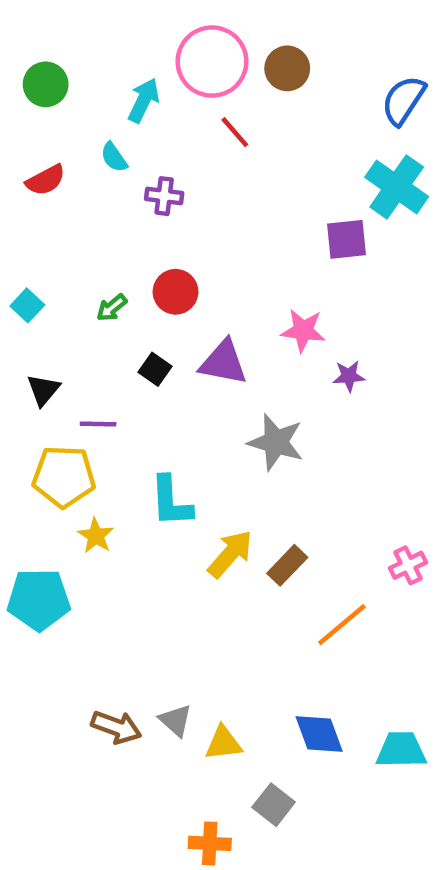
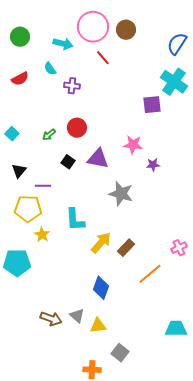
cyan arrow: (144, 100) -> (63, 44), turned 78
blue diamond: (319, 734) -> (101, 288), moved, turned 40

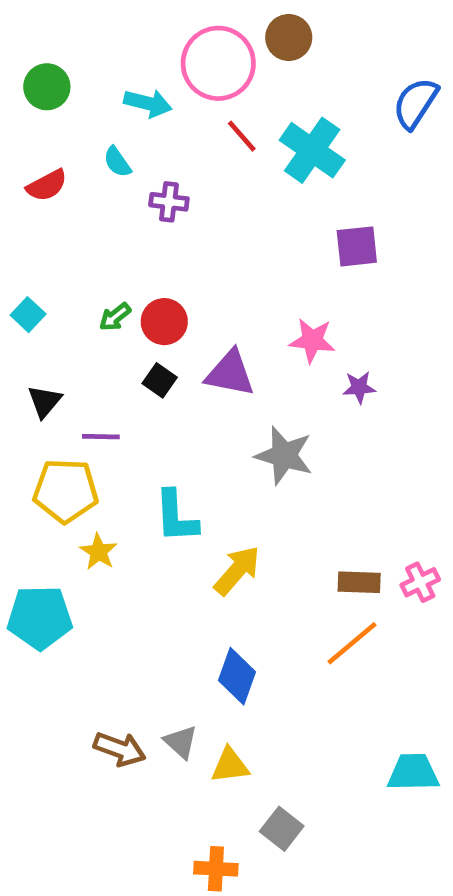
brown circle: (126, 30) -> (289, 37), moved
cyan cross: (174, 82) -> (312, 150), moved
red circle: (77, 128) -> (164, 322), moved
brown rectangle: (126, 248) -> (359, 582), moved, turned 48

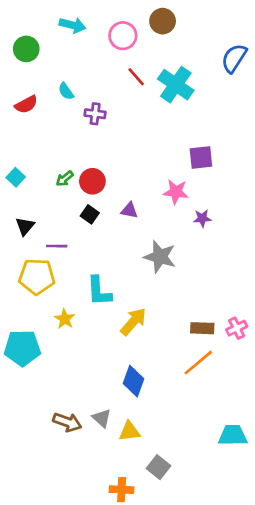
pink circle: (218, 63) -> (123, 36), size x0.7
cyan arrow: (148, 103) -> (73, 25), moved
purple square: (357, 246) -> (201, 157), moved
purple triangle: (230, 373) -> (129, 210), size x0.6
yellow star: (99, 552) -> (65, 319), moved

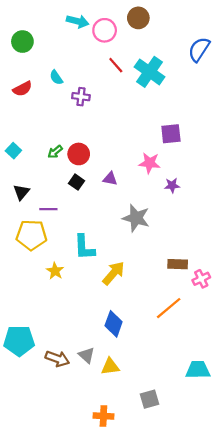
cyan arrow: (73, 25) -> (78, 21), moved
brown rectangle: (202, 328) -> (178, 264), moved
cyan pentagon: (22, 348) -> (19, 341), moved
gray square: (159, 467) -> (150, 399), moved, turned 36

